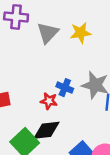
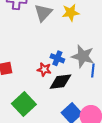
black diamond: (46, 130) -> (60, 82), moved

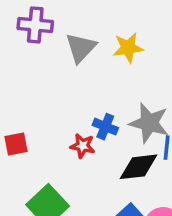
black diamond: (60, 82) -> (139, 167), moved

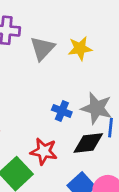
red star: (83, 146) -> (44, 151), moved, size x1.4

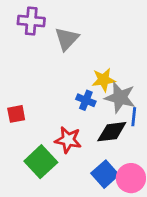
yellow star: (80, 48) -> (104, 80), moved

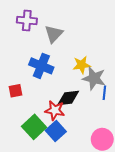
blue cross: (86, 100) -> (41, 66), moved, size x1.6
black diamond: (112, 132) -> (68, 98), moved
blue square: (105, 174) -> (56, 131), moved

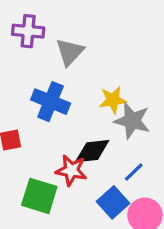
blue line: (104, 93) -> (134, 172), moved, turned 40
green square: (34, 127) -> (39, 196), turned -30
blue square: (56, 131) -> (113, 202), moved

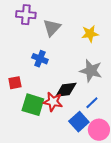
yellow star: (113, 100) -> (90, 34), moved
blue cross: (51, 102) -> (40, 59), size x0.7
green square: (39, 196) -> (33, 105), moved

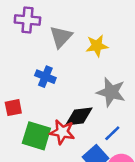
yellow star: (90, 34) -> (97, 46), moved

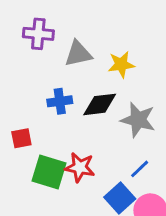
gray triangle: (61, 37) -> (78, 54), turned 35
blue cross: (45, 77) -> (60, 101), turned -30
black diamond: (79, 117) -> (100, 104), moved

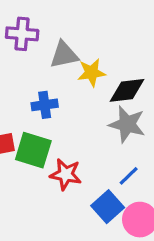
yellow star: (121, 64) -> (91, 73), moved
black diamond: (100, 104) -> (127, 90), moved
green square: (49, 172) -> (33, 150), moved

